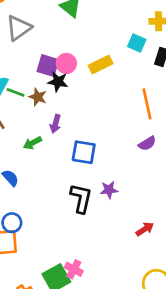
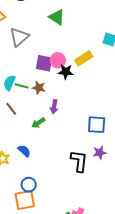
black star: (58, 82) -> (66, 72), moved
blue square: (84, 152) -> (97, 125), moved

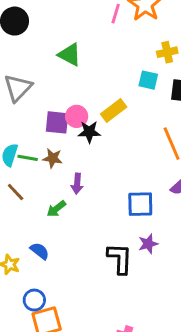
blue circle: (29, 185) -> (34, 300), moved

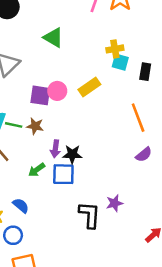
yellow cross: (167, 52) -> (115, 49), moved
black star: (89, 132) -> (72, 154), moved
blue square: (140, 204) -> (63, 174), moved
blue circle: (34, 300) -> (13, 235), moved

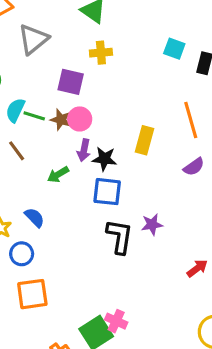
yellow cross: (115, 49) -> (101, 53), moved
yellow rectangle: (89, 87) -> (144, 140), moved, turned -45
pink circle: (57, 91) -> (80, 119), moved
blue square: (63, 174) -> (107, 192), moved

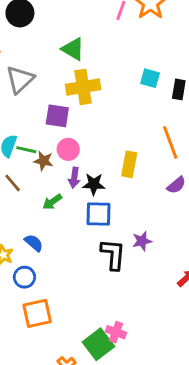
yellow cross: (101, 53) -> (83, 87), size x1.6
brown star: (61, 120) -> (43, 161), moved

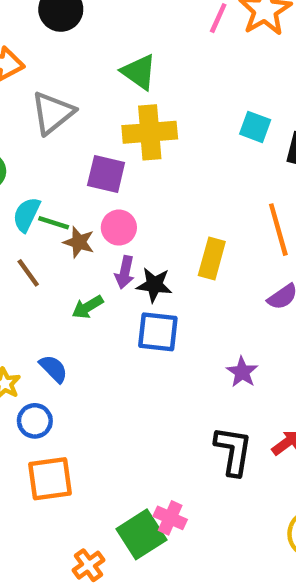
purple star: (142, 241) -> (242, 372), moved, turned -30
black L-shape: (113, 254) -> (233, 451), moved

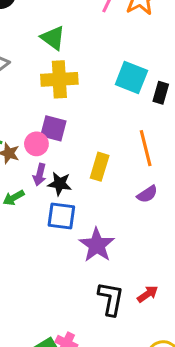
cyan square: (255, 127) -> (131, 77), size x1.5
purple square: (106, 174) -> (53, 128), moved
purple star: (242, 372) -> (97, 245), moved, size x1.6

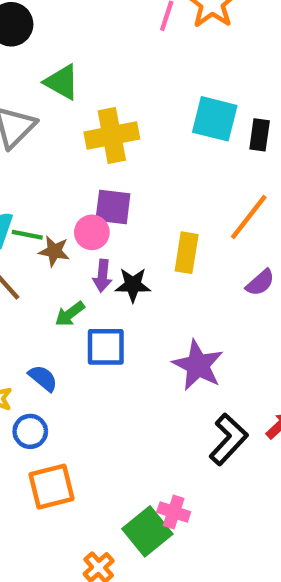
green triangle: (53, 38) -> (62, 82), moved
orange line: (146, 148) -> (249, 217), turned 60
blue square: (61, 216) -> (106, 347), moved
black L-shape: (111, 299) -> (228, 439), turned 40

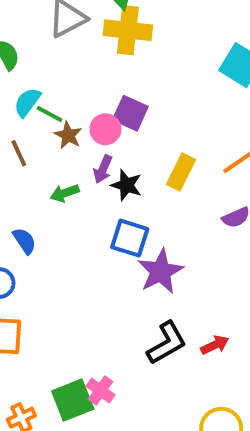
yellow cross: (112, 136) -> (128, 30), moved
blue square: (106, 347) -> (130, 238), moved

